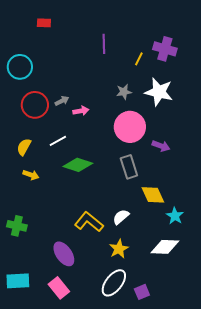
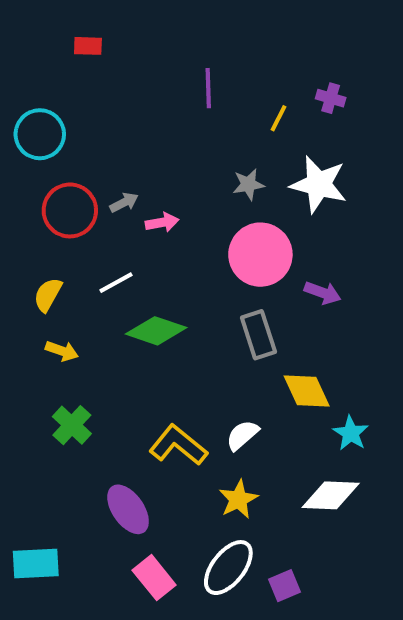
purple cross: (165, 49) -> (331, 98), size x0.6
green cross: (17, 226) -> (72, 425), moved, turned 30
pink rectangle: (59, 288) -> (154, 578), moved

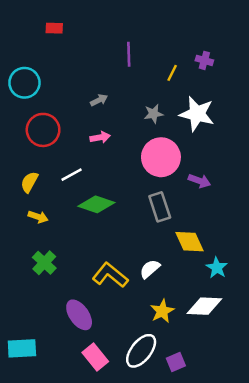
gray arrow: (124, 202) -> (99, 100), moved
yellow star: (238, 499) -> (162, 311), moved

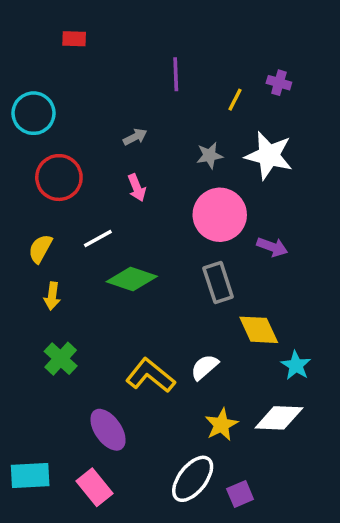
pink arrow: (100, 137) -> (137, 188), turned 78
yellow arrow: (38, 217) -> (52, 296), turned 78
pink rectangle: (95, 357) -> (94, 487), moved

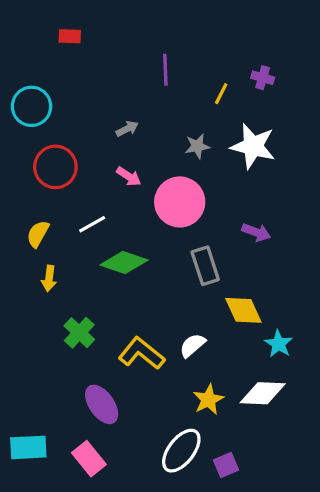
pink arrow: (137, 188) -> (129, 176), turned -35
pink circle: (220, 215) -> (180, 202), moved
green cross: (61, 359) -> (79, 333), moved

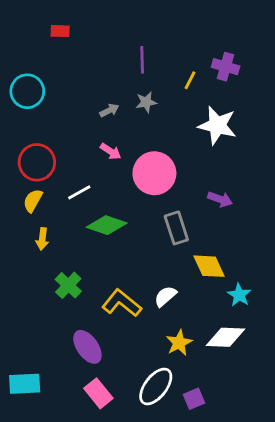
purple cross: (263, 78) -> (226, 67), size x1.4
gray star: (197, 146) -> (146, 102), moved
red circle: (55, 167) -> (37, 162), moved
pink rectangle: (89, 459) -> (98, 393), moved

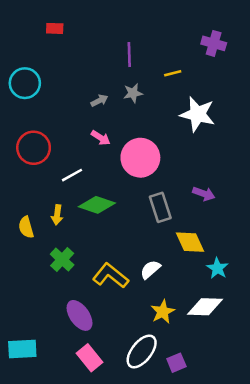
purple cross: (226, 67) -> (214, 43), moved
yellow line: (190, 80) -> (173, 73), turned 49
purple arrow: (220, 199) -> (204, 194), moved
yellow semicircle: (33, 201) -> (26, 227), moved, turned -45
yellow arrow: (42, 239) -> (57, 215), moved

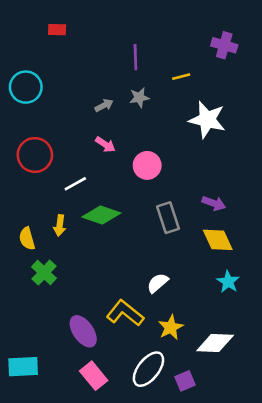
pink circle: (140, 158) -> (147, 165), size x0.7
yellow diamond: (190, 242) -> (218, 240), moved
green cross: (62, 260) -> (44, 273), moved
yellow L-shape: (111, 276) -> (125, 313), moved
white diamond: (205, 307) -> (215, 343), moved

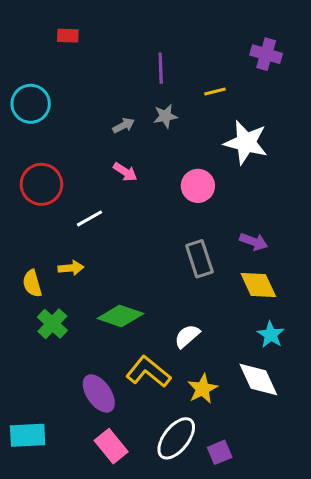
pink circle: (147, 165) -> (198, 186), moved
green diamond: (101, 215) -> (120, 316), moved
yellow arrow: (60, 226) -> (71, 268), turned -102
white diamond: (215, 343) -> (258, 379), moved, turned 63

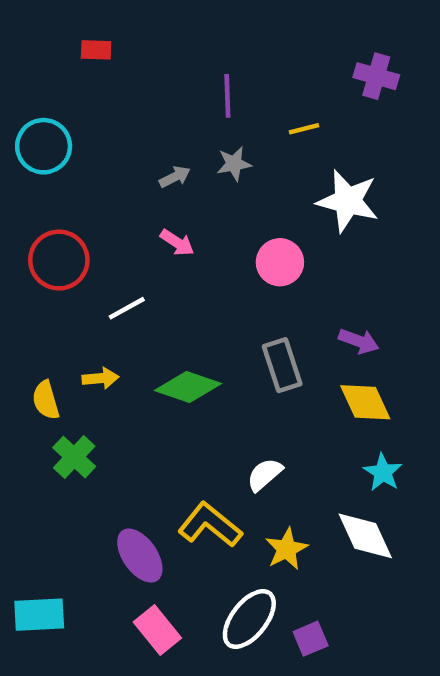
green diamond: (120, 316) -> (188, 387), moved

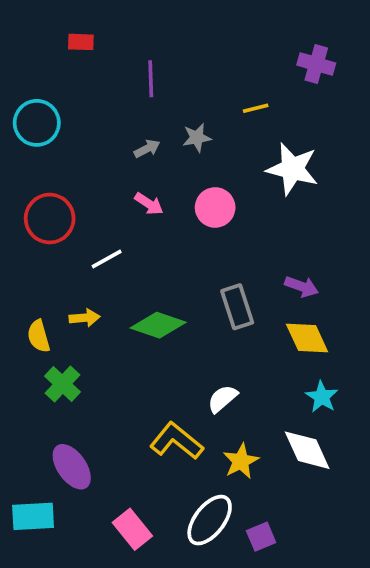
purple line: (227, 96) -> (151, 79), moved
pink circle: (280, 262) -> (215, 207), moved
purple ellipse: (140, 556) -> (72, 467), moved

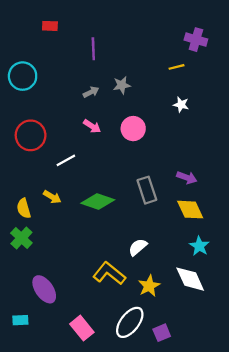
yellow line: (256, 108) -> (177, 67), moved
white star: (292, 169) -> (181, 105), size x0.5
yellow arrow: (85, 318) -> (52, 197), turned 36
green cross: (63, 384) -> (21, 238), moved
cyan rectangle: (33, 516) -> (20, 320), size x0.6

